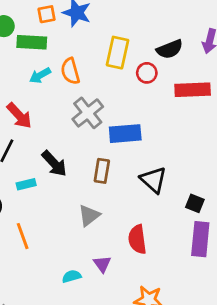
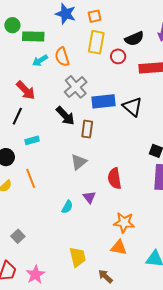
orange square: (47, 14) -> (95, 16), moved
black arrow: (54, 164) -> (65, 116), moved
black triangle: (153, 180) -> (132, 107), moved
cyan semicircle: (72, 276) -> (67, 207), turned 136

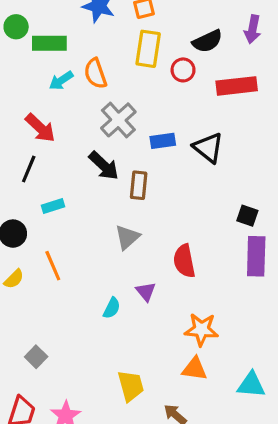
blue rectangle: (104, 101) -> (163, 141), size x0.7

